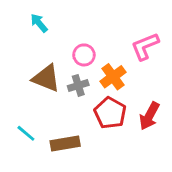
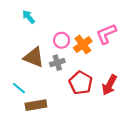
orange cross: (113, 77) -> (83, 44), moved
cyan line: (26, 133) -> (19, 88), moved
brown rectangle: (65, 144) -> (36, 105), moved

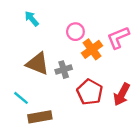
pink circle: (62, 40) -> (75, 32), moved

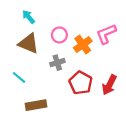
pink circle: (75, 32) -> (59, 35), moved
brown triangle: (38, 64) -> (29, 43), moved
cyan line: (21, 98) -> (19, 77), moved

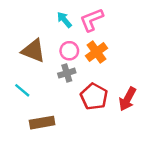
cyan arrow: (29, 17) -> (64, 20), moved
pink L-shape: (106, 34) -> (92, 20), moved
pink circle: (59, 35) -> (69, 51), moved

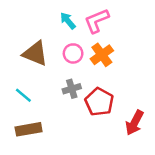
gray cross: (67, 73) -> (72, 89), moved
red arrow: (127, 99) -> (135, 123), moved
brown rectangle: (42, 123) -> (29, 129), moved

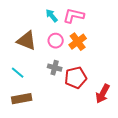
pink L-shape: (97, 21) -> (74, 16), turned 35
gray cross: (72, 89) -> (55, 68), turned 32
red pentagon: (99, 102) -> (76, 78), turned 30

